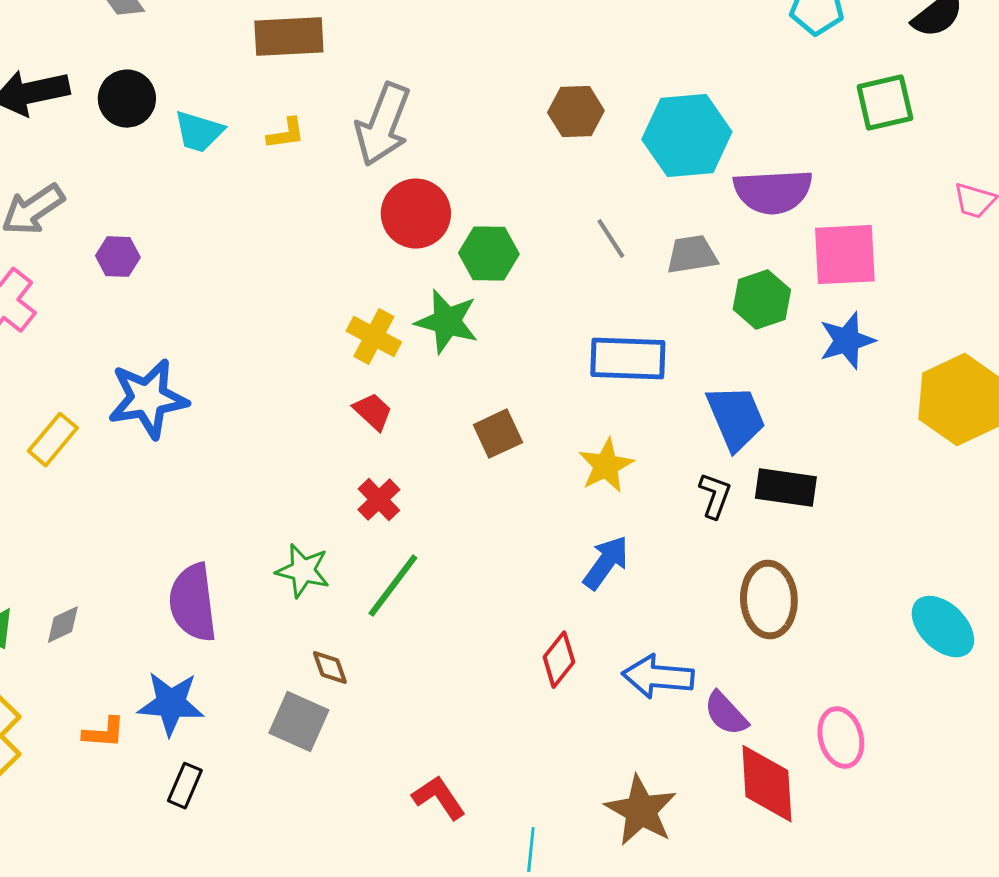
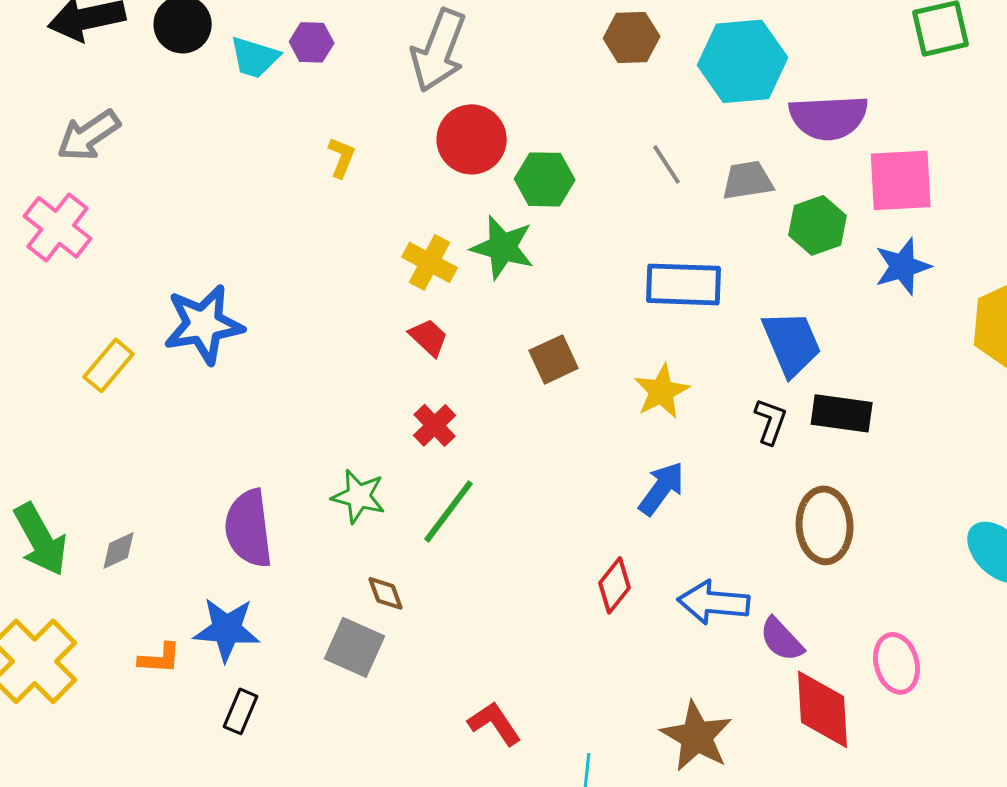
yellow L-shape: (286, 134) -> (342, 157), moved, turned -60
purple hexagon: (118, 257) -> (312, 42), moved

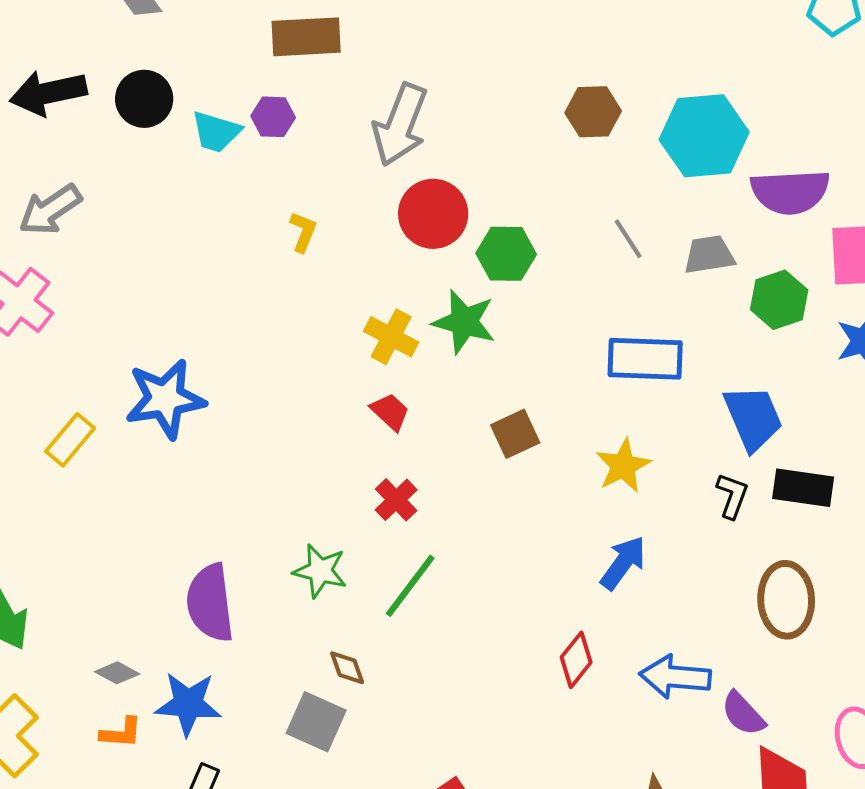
gray diamond: (119, 550) -> (117, 673), moved, turned 54

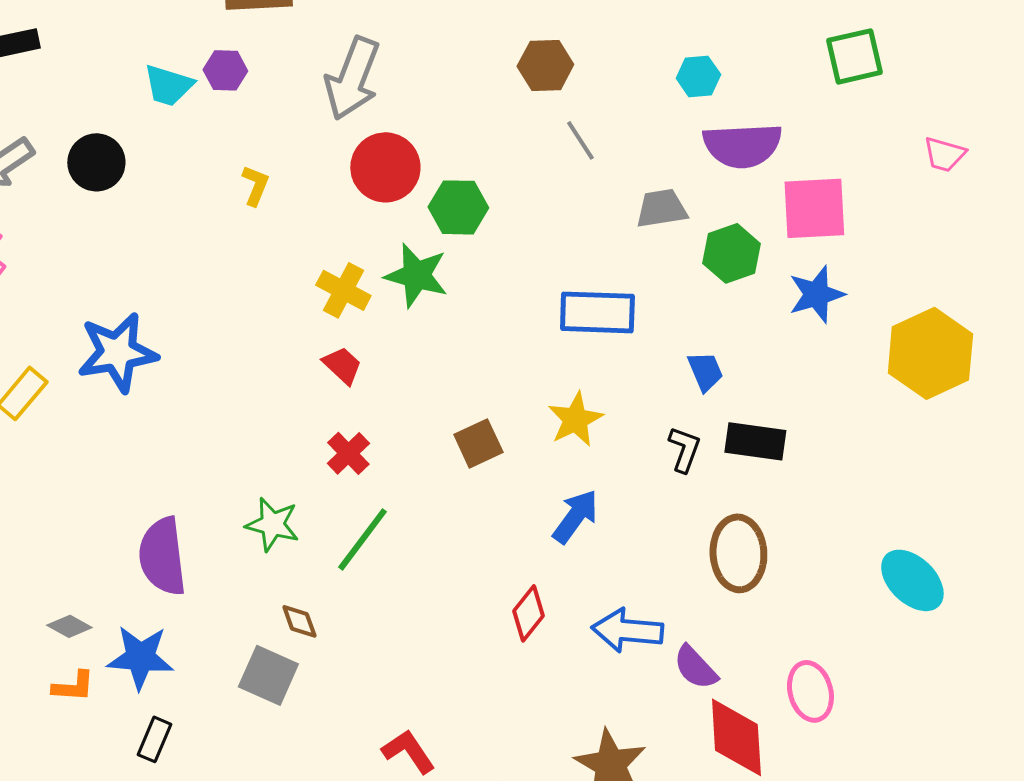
black circle: (144, 99) -> (96, 162), moved
cyan hexagon: (704, 136) -> (698, 76), moved, size x0.5
gray line: (628, 239) -> (580, 140), moved
blue trapezoid: (753, 418) -> (705, 371), size x0.6
brown square: (515, 434) -> (478, 443), moved

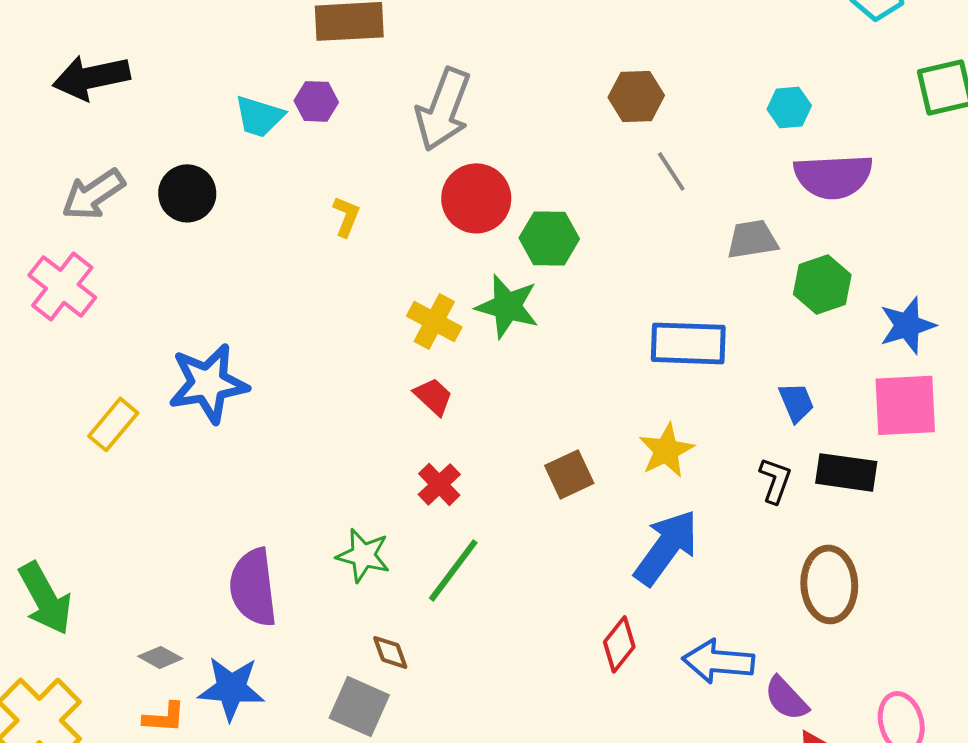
pink square: (814, 208) -> (905, 405), moved
blue arrow: (575, 516) -> (666, 547), size x1.4

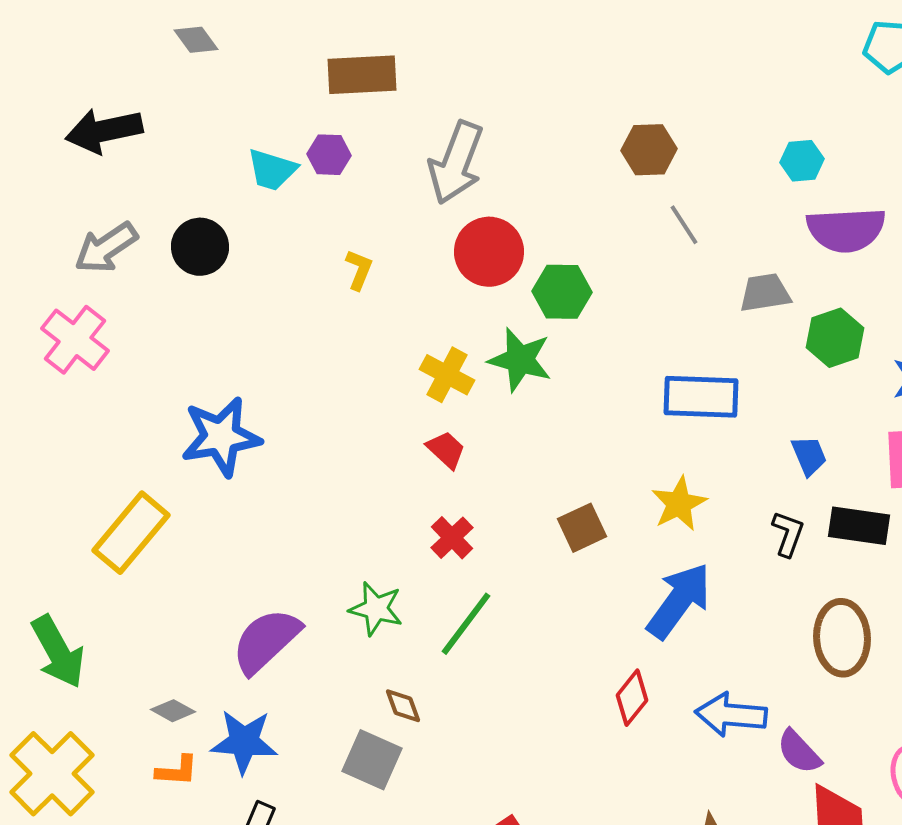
yellow rectangle: (113, 424) -> (131, 533), moved, size x1.5
purple semicircle: (253, 587) -> (266, 641), turned 54

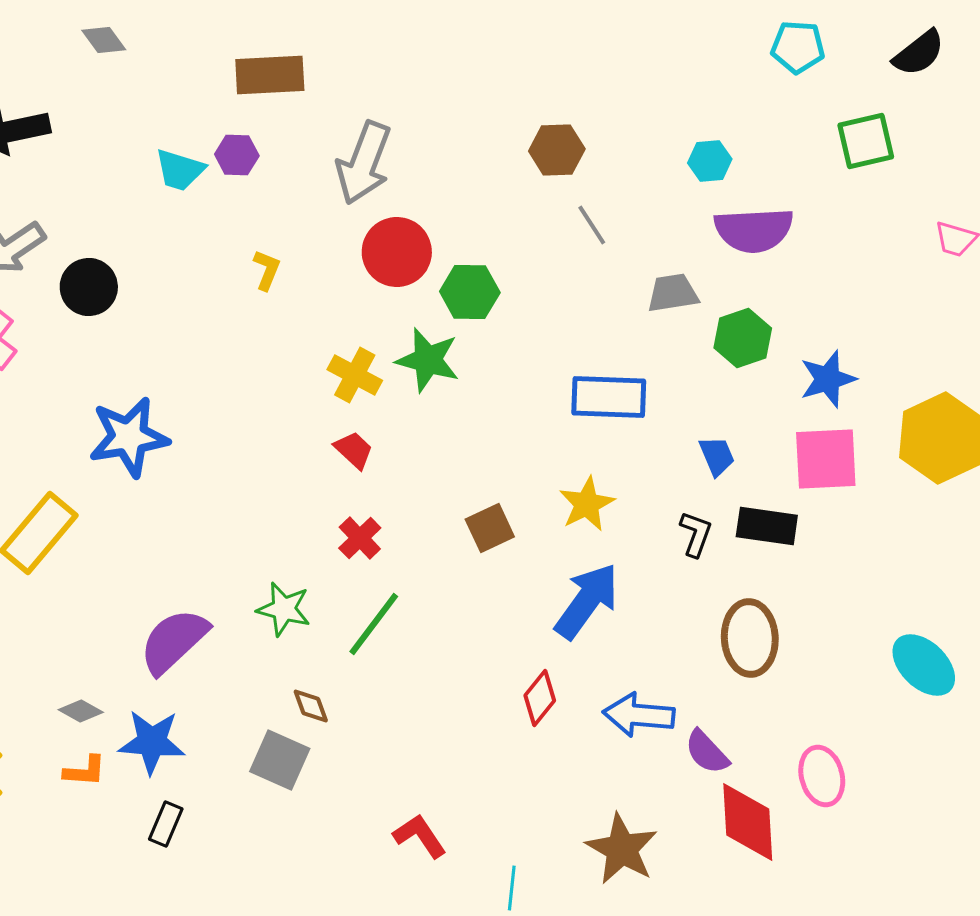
black circle: (200, 247) -> (89, 287), moved

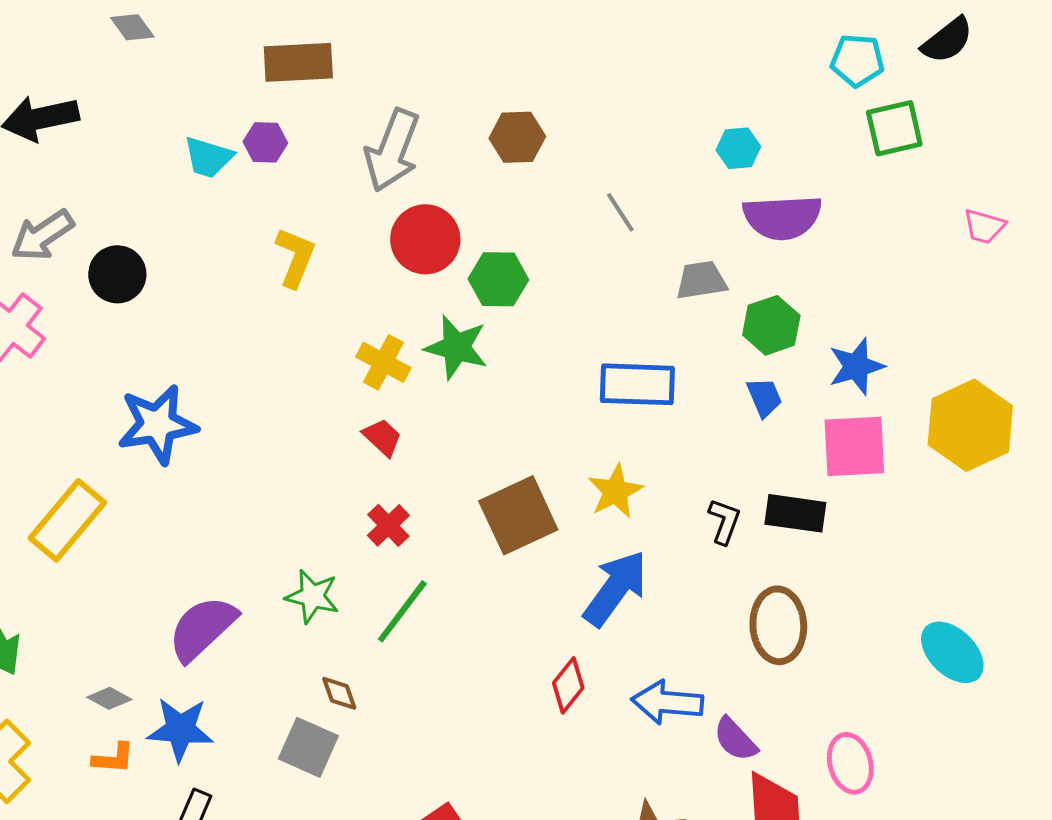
cyan pentagon: (798, 47) -> (857, 60), moved
brown hexagon: (557, 150) -> (517, 137), moved
yellow L-shape: (267, 270) -> (295, 257), size x1.5
blue trapezoid: (717, 456) -> (764, 397), moved
brown square: (490, 528) -> (518, 515), size x1.6

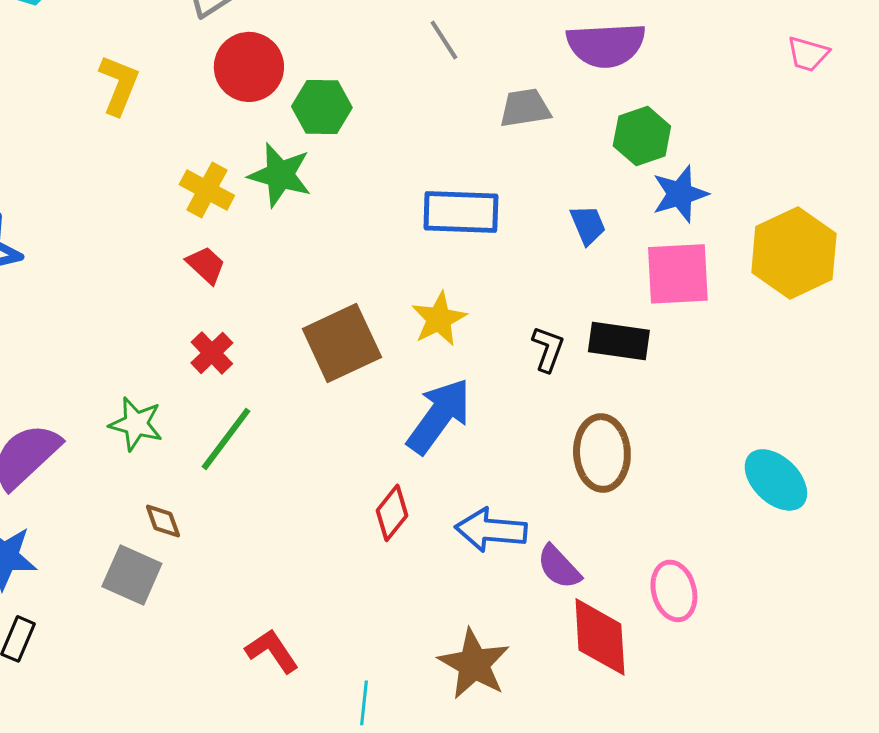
green hexagon: (771, 325) -> (642, 136), moved

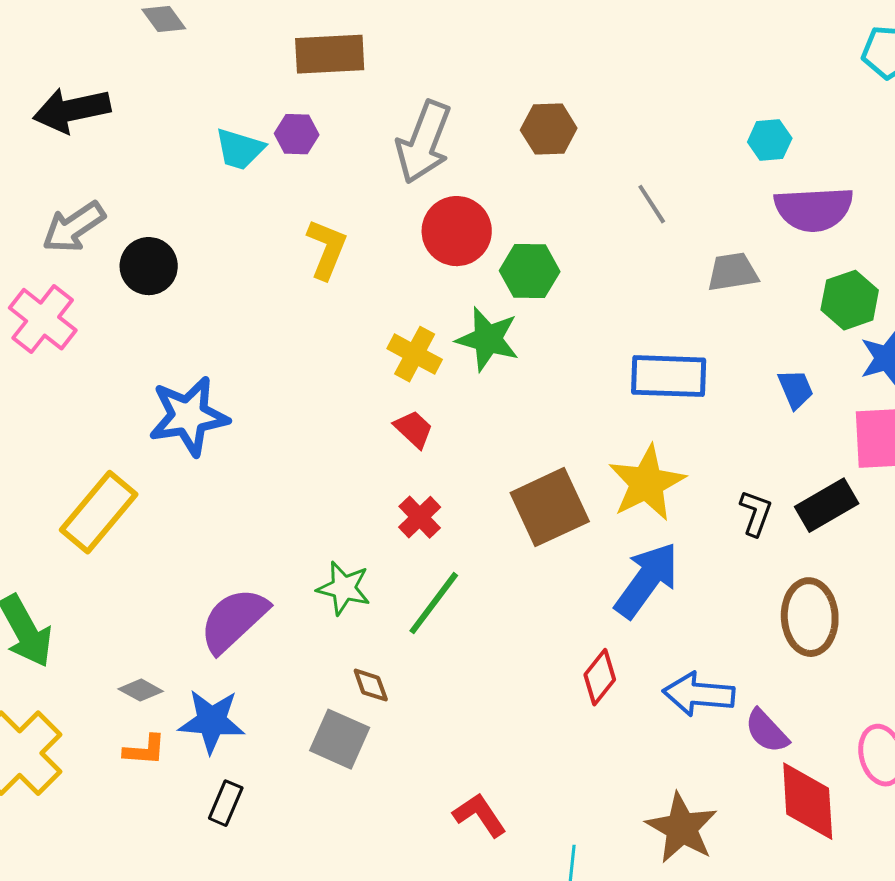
yellow star: (439, 319) -> (647, 483), size x1.4
black rectangle: (619, 341) -> (827, 505), turned -38

